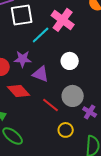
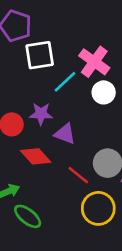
white circle: (70, 61) -> (104, 92), moved
yellow circle: (66, 130) -> (98, 208), size x1.6

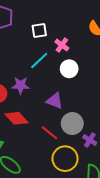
white square: (40, 55) -> (39, 31), moved, size x0.7
pink cross: (94, 62) -> (62, 45), size x0.6
purple triangle: (65, 134) -> (55, 101), moved

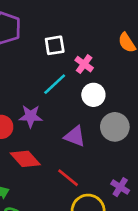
gray circle: (72, 124) -> (115, 127), moved

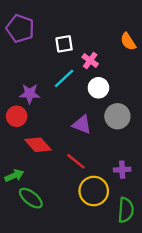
purple star: (31, 116) -> (30, 94), moved
purple cross: (120, 187) -> (122, 170), turned -35

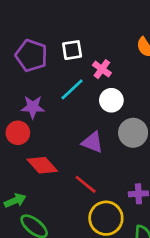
purple pentagon: (20, 28) -> (31, 56), moved

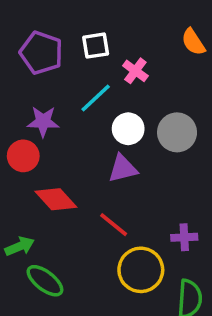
white circle: (111, 100) -> (128, 129), moved
gray circle: (133, 133) -> (177, 132), moved
purple triangle: (92, 142) -> (123, 169), turned -35

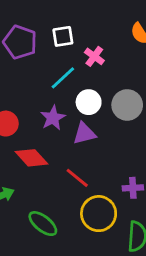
purple star: (43, 122) -> (53, 118), moved, turned -30
green ellipse: (45, 281) -> (43, 224), moved

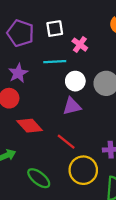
cyan line: (63, 78) -> (55, 62), turned 40
purple star: (53, 118) -> (18, 73), moved

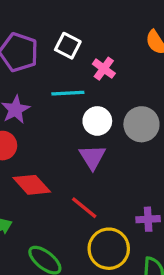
white square: (55, 29) -> (68, 46), turned 36
purple triangle: (72, 106) -> (92, 157), turned -48

